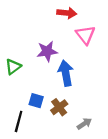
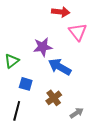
blue arrow: (66, 73) -> (60, 67), turned -50
blue square: (36, 101) -> (26, 84), moved

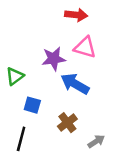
pink triangle: (78, 32) -> (85, 47), moved, turned -36

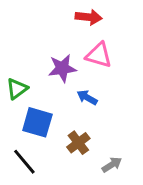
blue arrow: (75, 84) -> (87, 97), size x0.6
blue square: (32, 105) -> (37, 122), size x1.5
black line: (21, 139) -> (24, 162), turned -55

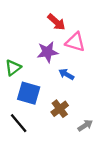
red arrow: (89, 17) -> (56, 22), moved, turned 36

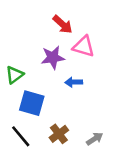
blue arrow: (66, 74) -> (74, 82), turned -32
brown cross: (60, 109) -> (59, 134), moved

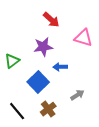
pink triangle: (83, 46) -> (83, 38), moved
blue square: (32, 103) -> (38, 82), moved, turned 30
gray arrow: (95, 139) -> (77, 95), moved

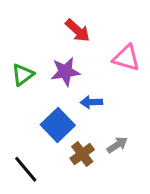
green triangle: (12, 61) -> (23, 75), moved
brown cross: (48, 109) -> (82, 154), moved

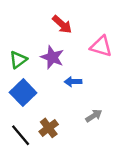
purple star: (65, 72) -> (52, 57), turned 30
blue square: (58, 125) -> (23, 93), moved
brown cross: (82, 154) -> (49, 128), moved

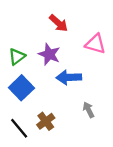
blue arrow: (73, 82) -> (69, 77), size x1.5
gray arrow: (94, 116) -> (88, 110), turned -84

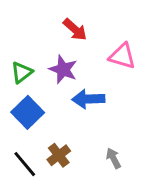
gray arrow: (88, 110) -> (113, 158), moved

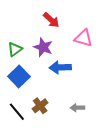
gray arrow: (113, 158) -> (77, 108), turned -64

